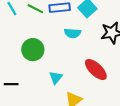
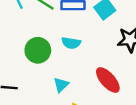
cyan semicircle: (73, 33) -> (71, 43), moved

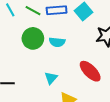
green circle: (38, 50) -> (33, 38), moved

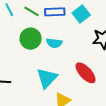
cyan triangle: (51, 78) -> (47, 78), size x1.6

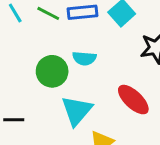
green circle: (31, 39) -> (52, 71), moved

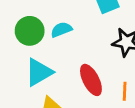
cyan semicircle: (84, 58) -> (61, 30), turned 135

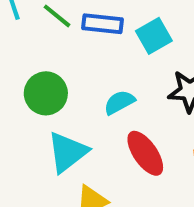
cyan semicircle: (61, 30) -> (119, 102), moved

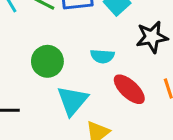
cyan semicircle: (119, 102) -> (102, 56), turned -135

